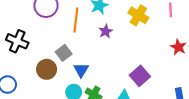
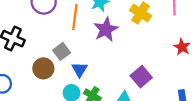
purple star: (106, 31) -> (106, 29), size x1.6

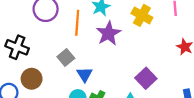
brown circle: (43, 68) -> (32, 79), moved

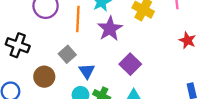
purple square: (146, 78) -> (130, 64), moved
brown circle: (32, 79) -> (44, 77), moved

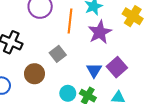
blue triangle: (87, 71) -> (94, 70), moved

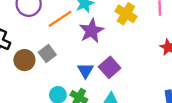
orange line: (70, 21) -> (60, 19), turned 50
brown circle: (34, 74) -> (24, 60), moved

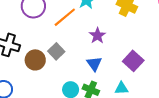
purple star: (91, 31) -> (97, 36), moved, size x0.7
purple square: (110, 67) -> (133, 61), moved

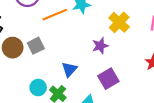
purple star: (97, 36) -> (100, 46), moved

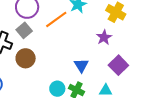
gray square: (36, 46) -> (24, 30), moved

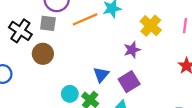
gray square: (24, 30) -> (48, 23), turned 35
purple square: (118, 65) -> (129, 82), moved

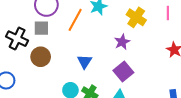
orange line: (85, 19) -> (75, 20), turned -30
blue triangle: (101, 75) -> (85, 62), moved

